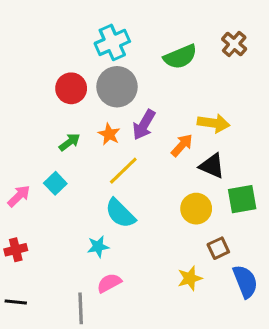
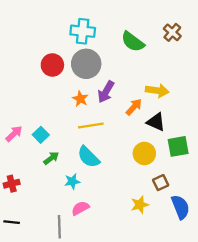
cyan cross: (112, 42) -> (83, 31), turned 30
green semicircle: (180, 57) -> (133, 42), turned 60
green arrow: (70, 142) -> (51, 158), moved
yellow line: (123, 171) -> (91, 126), turned 35
pink arrow: (19, 196) -> (14, 134), moved

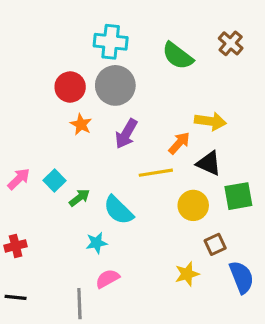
purple arrow: (106, 92) -> (126, 134), moved
orange star: (80, 99) -> (81, 124), moved
yellow line: (91, 126) -> (156, 173), moved
green arrow: (51, 158) -> (79, 198), moved

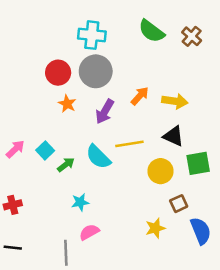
green semicircle: (178, 56) -> (151, 31), moved
orange arrow: (179, 143) -> (140, 96), moved
cyan semicircle: (118, 210) -> (98, 157), moved

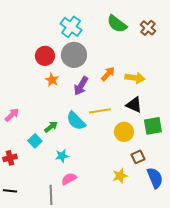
cyan cross: (92, 35) -> (71, 27), turned 30
cyan square: (45, 150) -> (35, 141), moved

